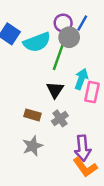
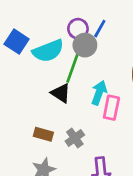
black triangle: (55, 90) -> (61, 93), moved, turned -30

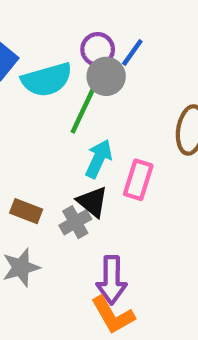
black triangle: (61, 93) -> (92, 202), moved
cyan arrow: (99, 93) -> (99, 159), moved

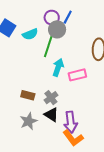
cyan semicircle: (47, 80) -> (30, 34), size x0.7
pink rectangle: (138, 180) -> (77, 75), turned 66
black triangle: (92, 202) -> (51, 115), moved

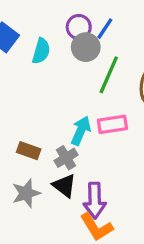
cyan semicircle: (30, 34) -> (41, 51), turned -56
green line: (48, 46) -> (109, 75), moved
cyan arrow: (58, 67) -> (81, 131), moved

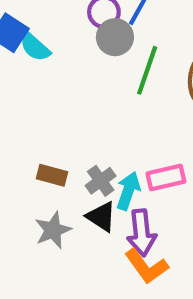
cyan semicircle: (41, 51) -> (35, 47), moved, turned 120
pink rectangle: (112, 124) -> (166, 178), moved
cyan arrow: (81, 131) -> (128, 191), moved

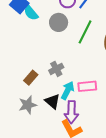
gray circle: (115, 37) -> (59, 22), moved
brown rectangle: (52, 175) -> (31, 78), turned -72
gray cross: (101, 181) -> (56, 69), moved

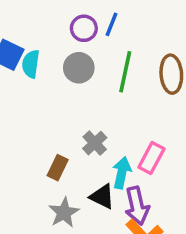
cyan semicircle: (31, 13) -> (31, 64), turned 63
pink rectangle: (87, 86) -> (151, 158), turned -42

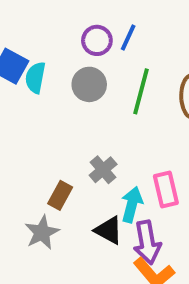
pink rectangle: (151, 158) -> (166, 190), turned -44
gray star: (64, 213) -> (42, 232), moved

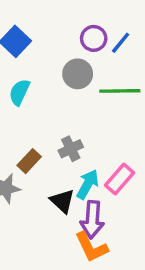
cyan semicircle: (35, 78) -> (19, 92), moved
green line: (141, 91) -> (120, 91), turned 60
pink rectangle: (166, 190) -> (120, 179), turned 40

